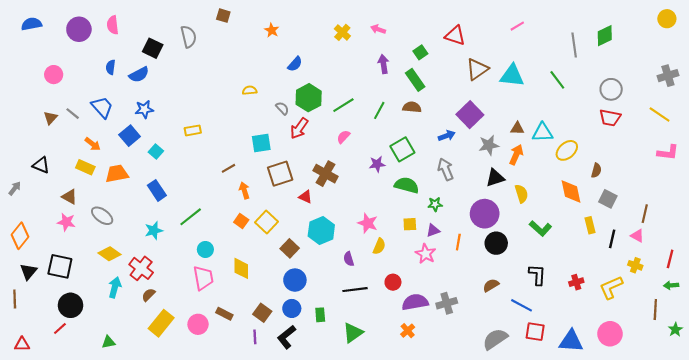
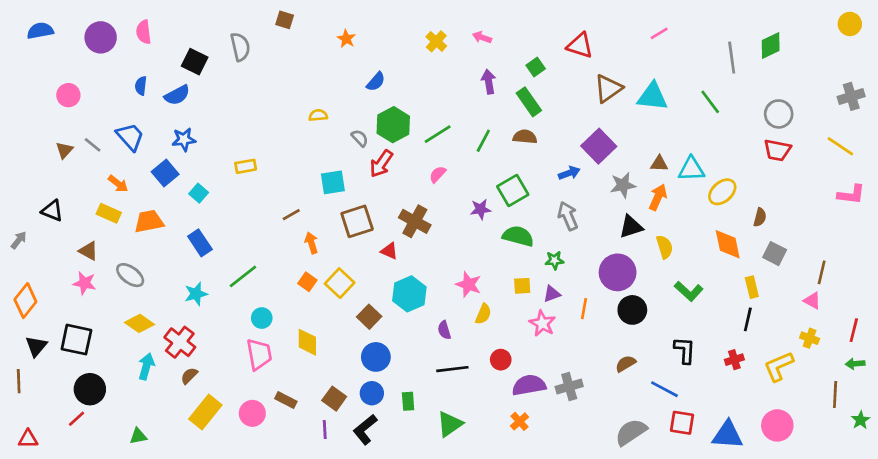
black line: (612, 239) -> (748, 319), moved

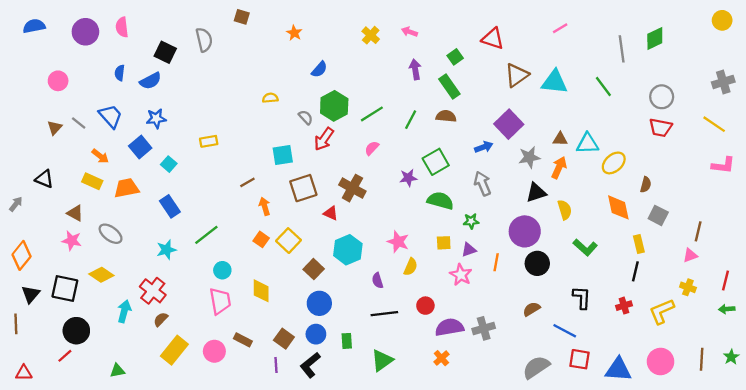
pink triangle: (812, 301) -> (690, 255), turned -49
yellow diamond: (140, 323) -> (101, 275), moved
brown line: (835, 395) -> (702, 359), moved

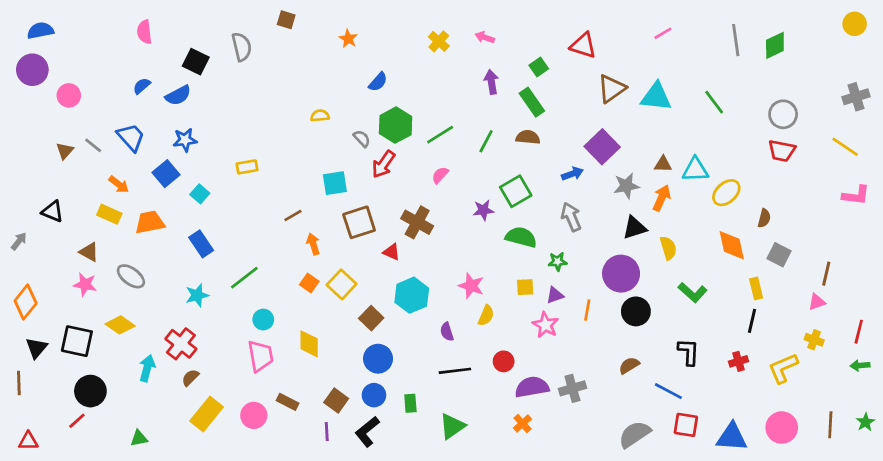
purple circle: (85, 32) -> (32, 70), moved
gray line: (622, 49) -> (736, 40), moved
blue semicircle: (120, 73) -> (142, 86), turned 42

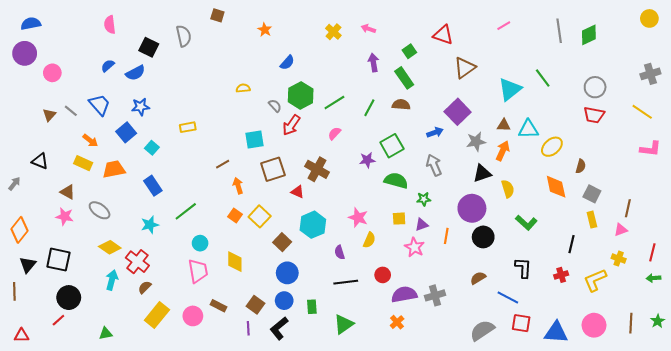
cyan triangle: (656, 97) -> (510, 89), moved, turned -45
yellow rectangle: (756, 288) -> (592, 220), moved
yellow diamond: (120, 325) -> (110, 247), moved

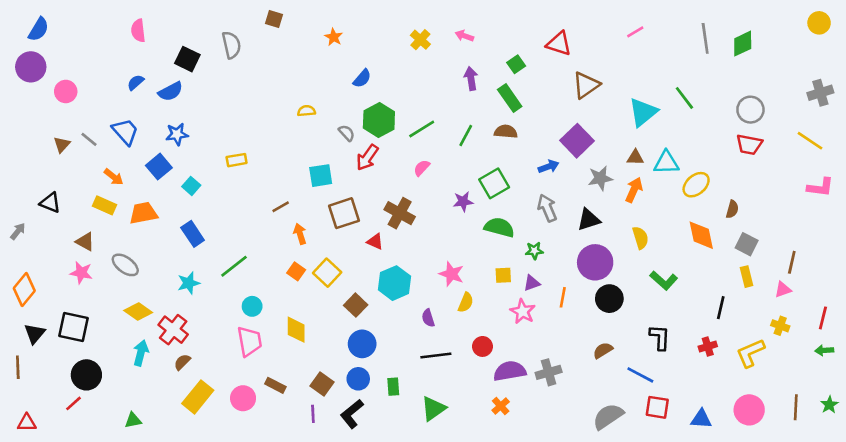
blue semicircle: (31, 24) -> (39, 29), turned 132
black triangle: (482, 173) -> (589, 220), moved
blue triangle: (556, 332) -> (701, 419), size x0.7

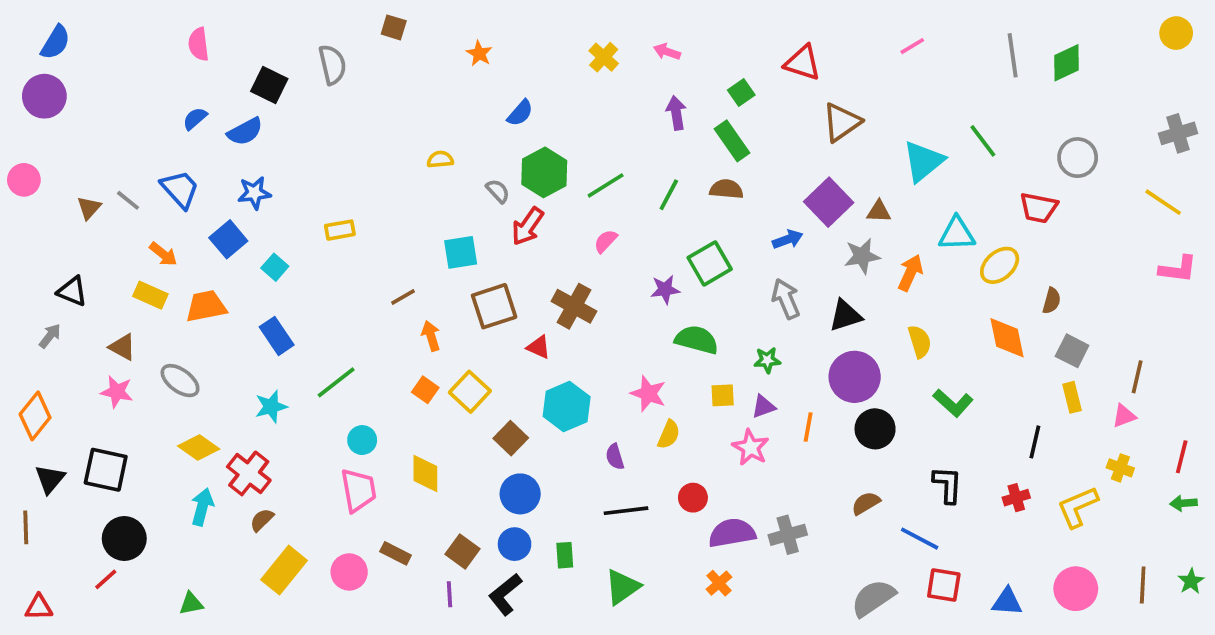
pink circle: (66, 91) -> (24, 180), moved
red trapezoid: (749, 145) -> (1039, 208), moved
brown triangle: (635, 157) -> (879, 211), moved
green semicircle: (499, 227) -> (697, 340), moved
gray arrow: (18, 231) -> (50, 336), moved

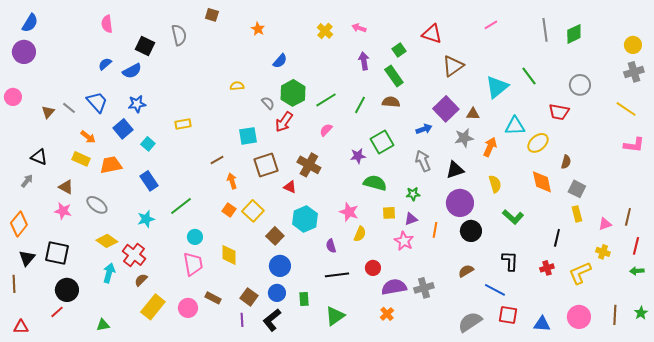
yellow circle: (1176, 33) -> (633, 45), moved
brown line: (1137, 377) -> (628, 217), moved

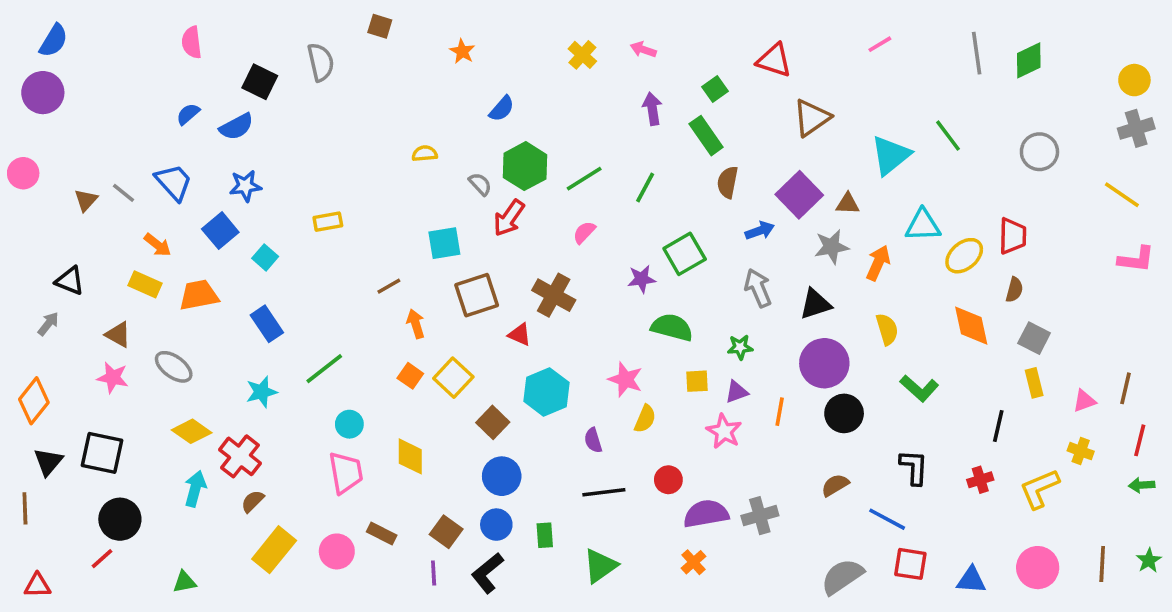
brown semicircle: (391, 102) -> (728, 182), moved, turned -84
red trapezoid: (559, 112) -> (1013, 236), moved, turned -100

